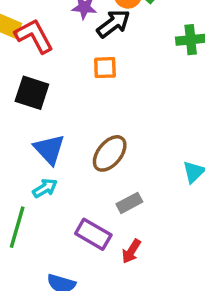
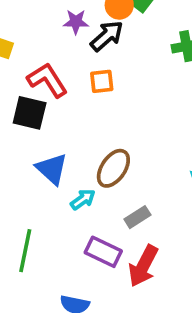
red L-shape: (34, 36) -> (47, 80), moved
cyan arrow: (45, 188) -> (83, 199), moved
red arrow: (131, 251) -> (143, 266), size x1.6

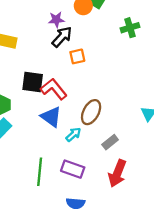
black arrow: (107, 36) -> (62, 37), moved
red L-shape: (47, 80) -> (54, 89), moved
purple rectangle: (103, 252) -> (73, 169), moved

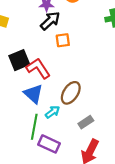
black square: (33, 82) -> (19, 60), turned -35
green line: (40, 172) -> (34, 127), moved

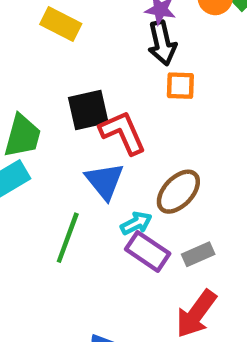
black arrow: (50, 21) -> (162, 43), turned 110
green line: (34, 127) -> (68, 238), moved
purple rectangle: (49, 144) -> (148, 251), moved

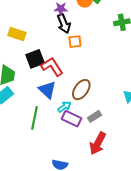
yellow rectangle: (61, 24) -> (17, 34), moved

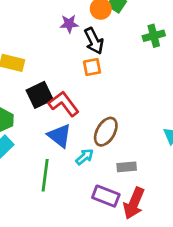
black arrow: (64, 24) -> (94, 41), moved
gray rectangle: (94, 116) -> (127, 167), turned 32
purple rectangle: (72, 119) -> (106, 196), moved

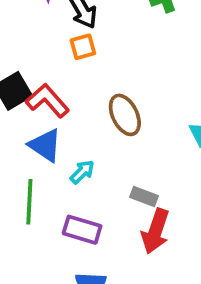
brown ellipse: (106, 132) -> (125, 115), moved, turned -52
gray rectangle: (127, 167) -> (144, 196), moved, turned 30
purple rectangle: (106, 196) -> (82, 230), moved

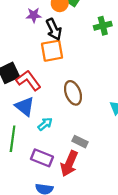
orange square: (83, 47) -> (52, 51), size x1.5
red arrow: (155, 231) -> (69, 164), moved

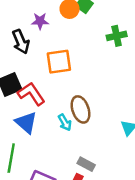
black arrow: (54, 29) -> (21, 42), moved
cyan arrow: (45, 124) -> (65, 122), moved, turned 96

